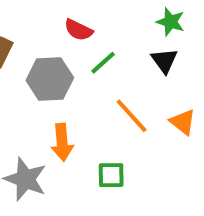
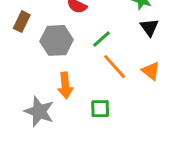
black triangle: (164, 61) -> (149, 27), moved
green line: (103, 63) -> (102, 39), moved

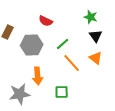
orange triangle: (151, 71) -> (96, 58), moved
gray star: (39, 111) -> (20, 94), turned -30

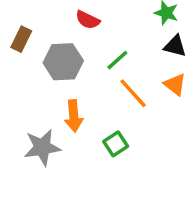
black triangle: (96, 36) -> (175, 46), turned -40
green square: (62, 92) -> (116, 144), turned -32

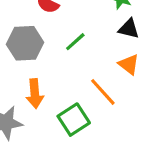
orange line: (133, 93) -> (103, 92), moved
green square: (116, 144) -> (74, 120), size x1.4

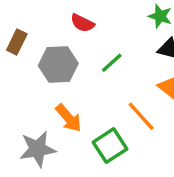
orange arrow: (35, 94) -> (69, 118), turned -36

